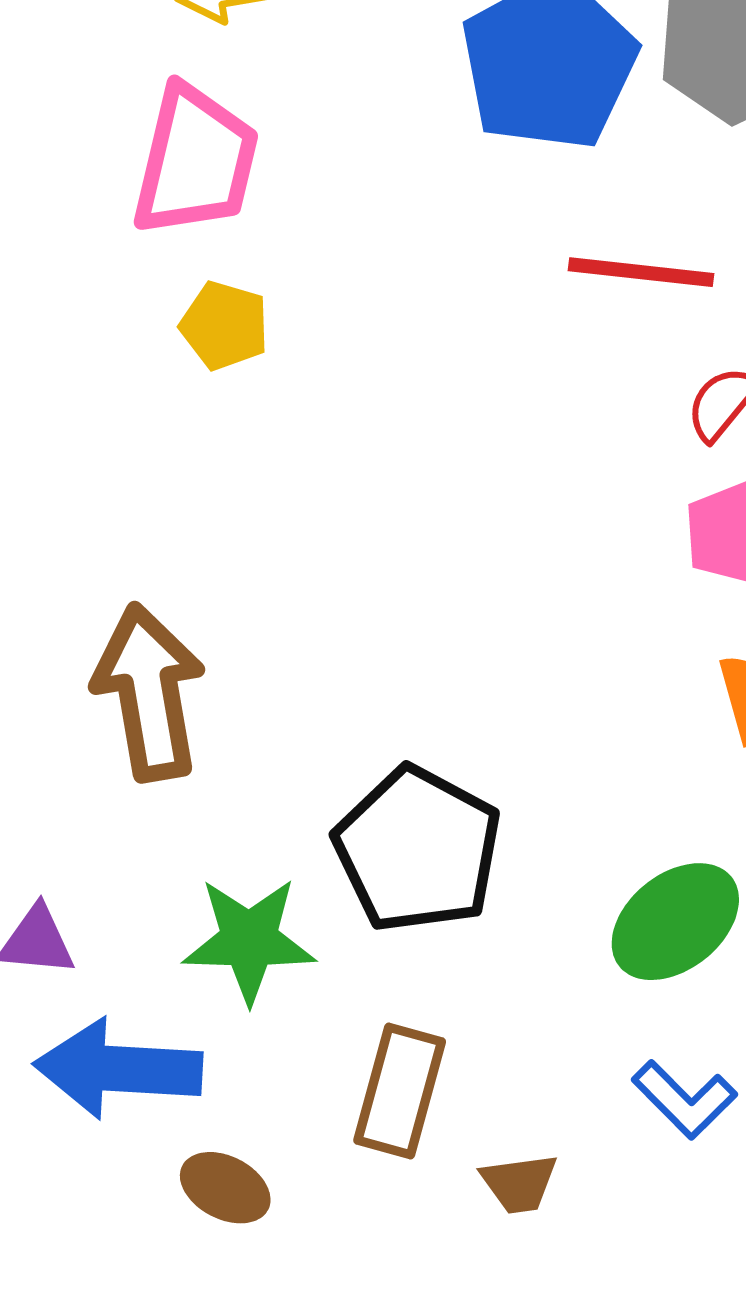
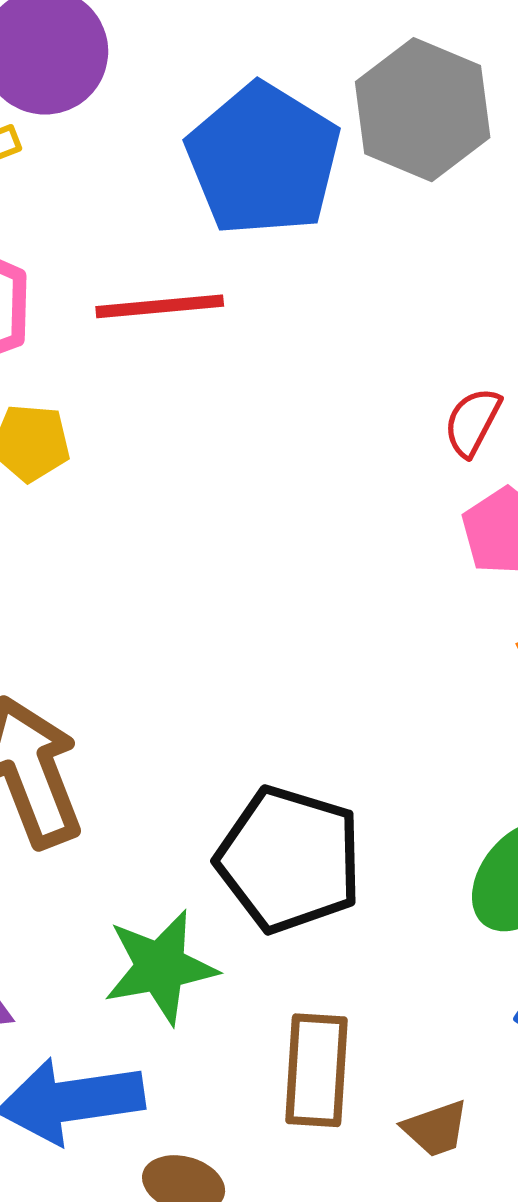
red line: (641, 272) -> (160, 306), moved

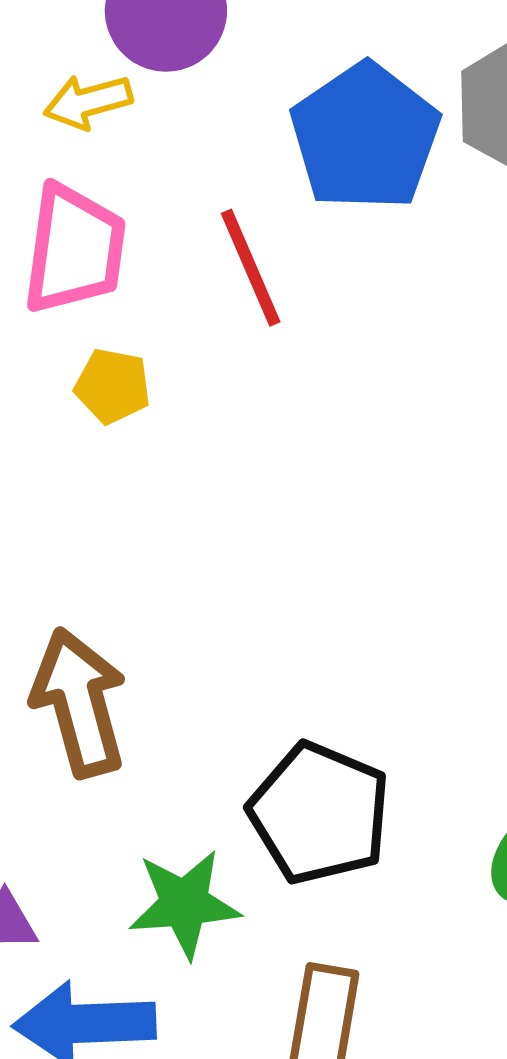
red line: (160, 306) -> (251, 268), turned 66

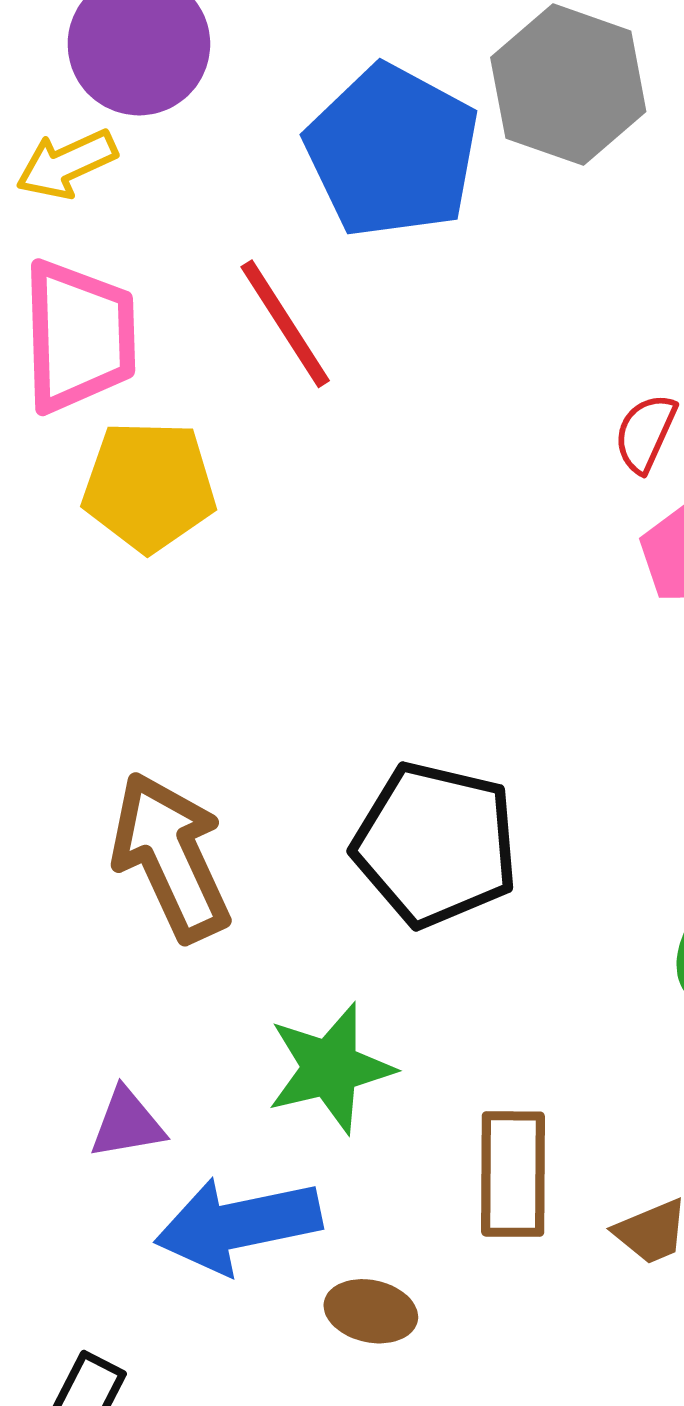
yellow pentagon: (113, 386) -> (149, 486), size x1.5
black pentagon: (319, 813) -> (436, 844), moved

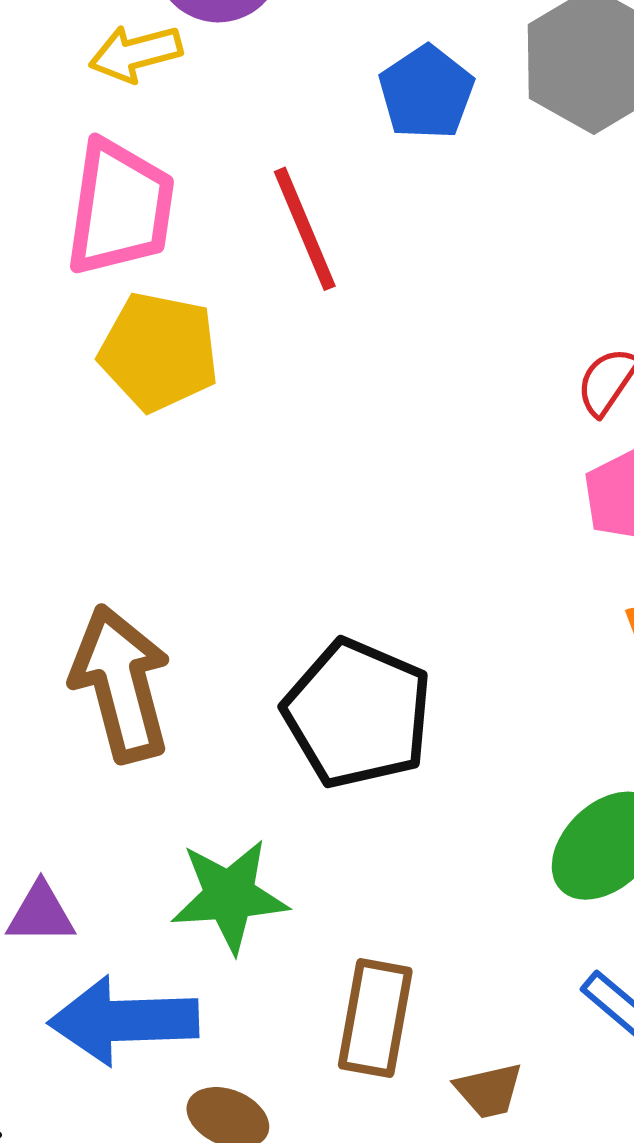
blue pentagon: (392, 151) -> (426, 92), size x0.6

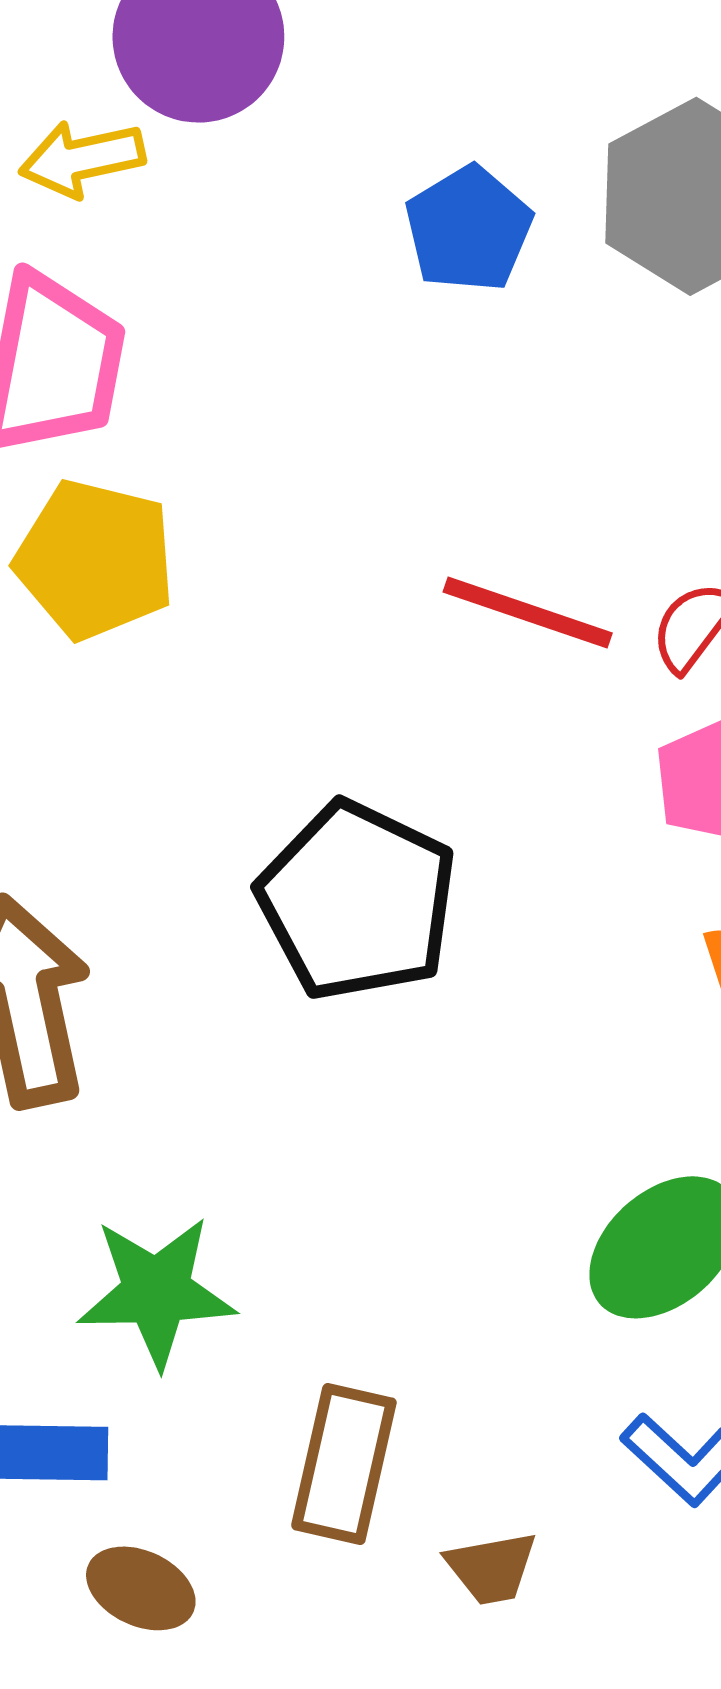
red line: (305, 229) -> (528, 613), moved, turned -51
black pentagon: (358, 714) -> (357, 901), moved

